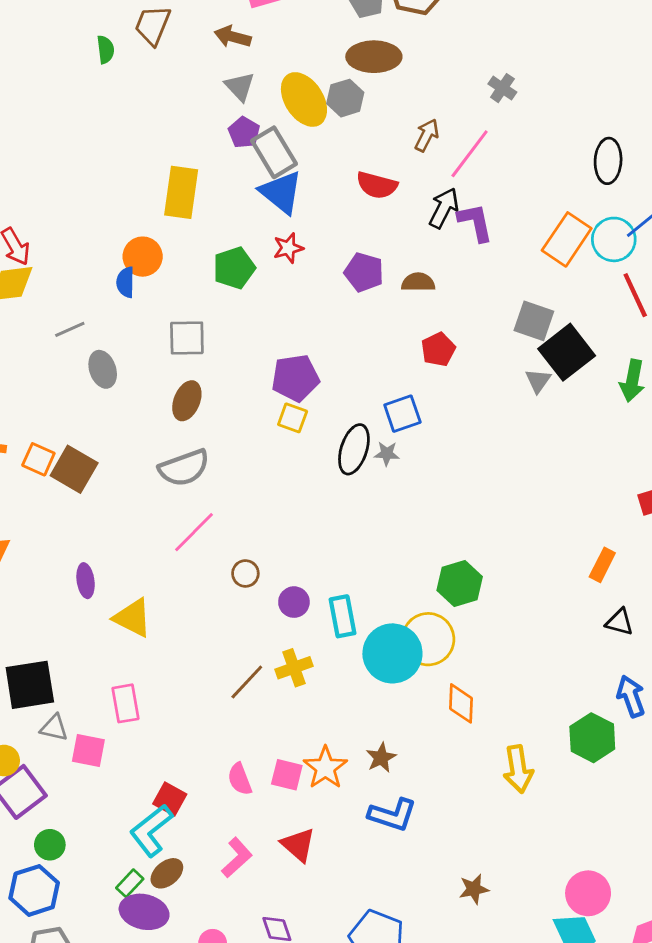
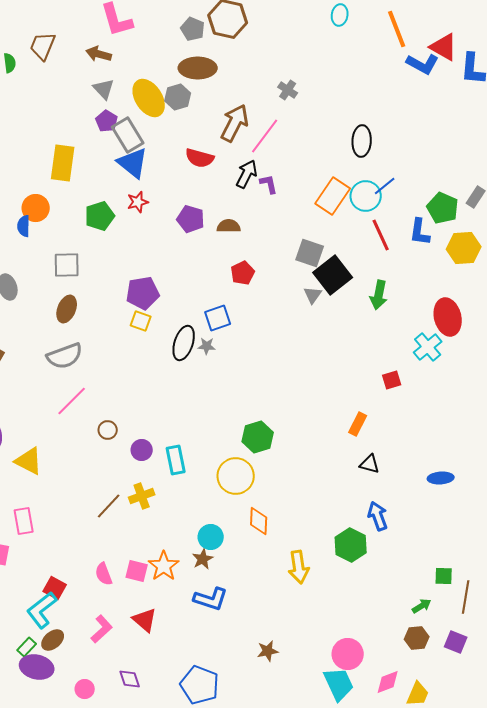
brown arrow: (427, 135) -> (235, 123), size x1.6
purple L-shape: (475, 222) -> (269, 184), size x0.7
cyan circle: (392, 653) -> (211, 537), moved, size x0.6

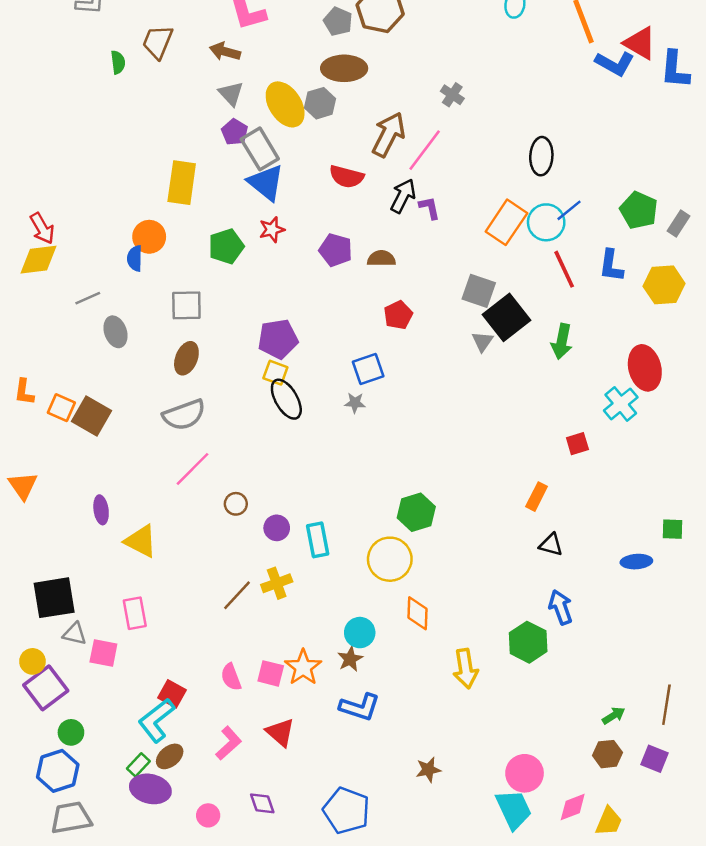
green pentagon: (443, 208) -> (639, 210), moved
black ellipse: (184, 343) -> (286, 399), moved, turned -48
green square: (444, 576) -> (672, 529), moved

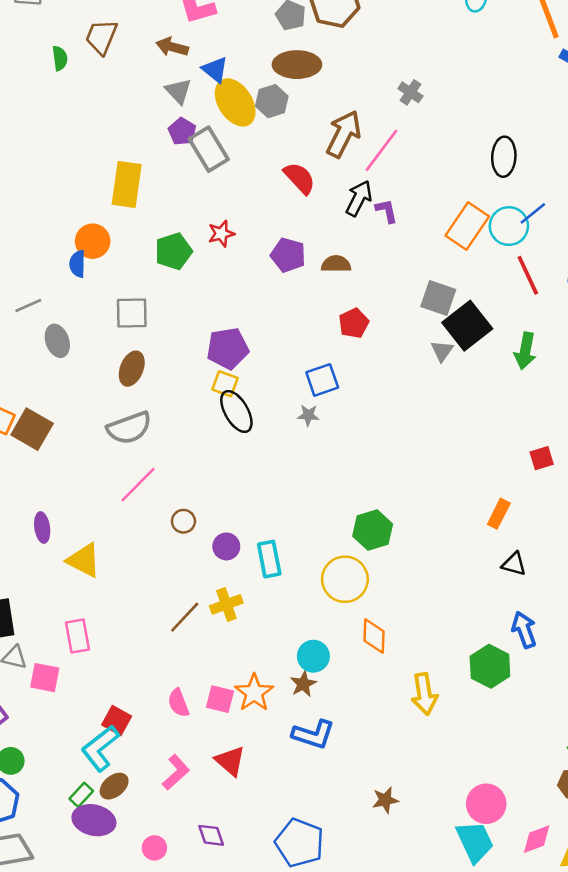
red semicircle: (346, 177) -> (299, 178), turned -148
blue triangle: (266, 183) -> (215, 70), moved, size x0.7

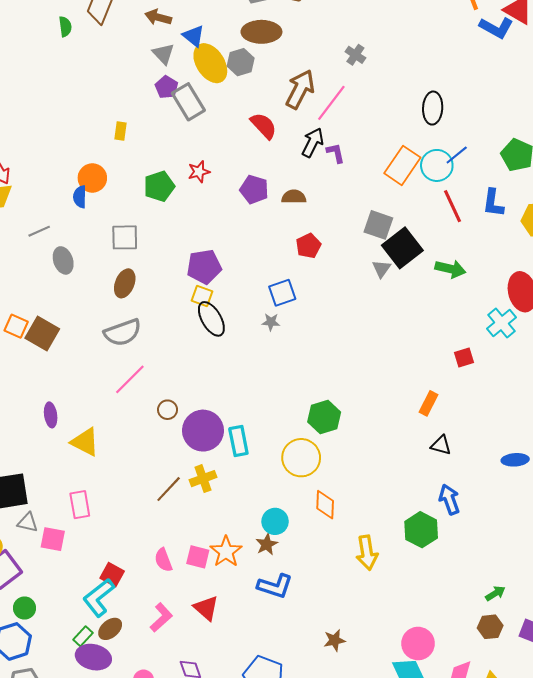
yellow rectangle: (127, 184) -> (121, 131), size x0.5
green arrow: (525, 351) -> (450, 269), turned -88
purple circle: (226, 546) -> (203, 431), size x1.8

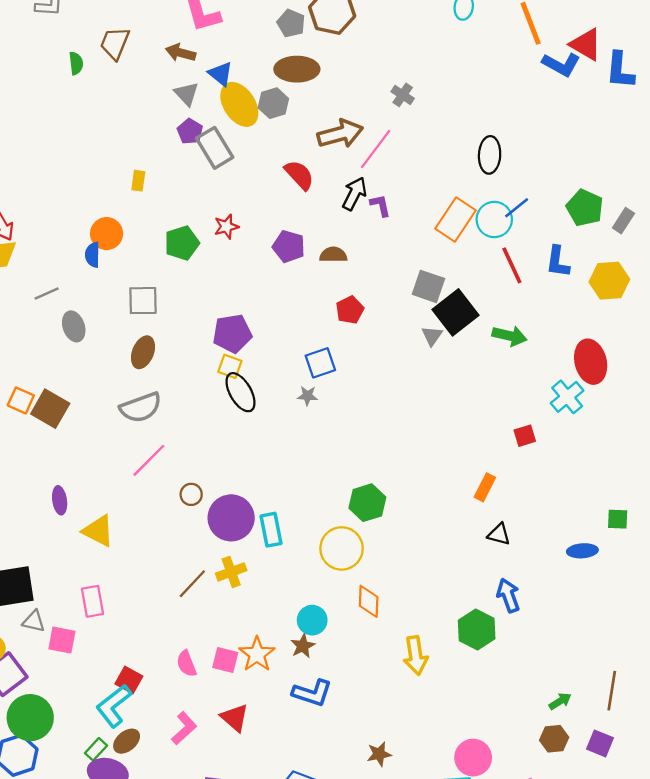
brown arrow: (300, 89) -> (340, 134), turned 48
green circle: (25, 608) -> (30, 718), size x1.8

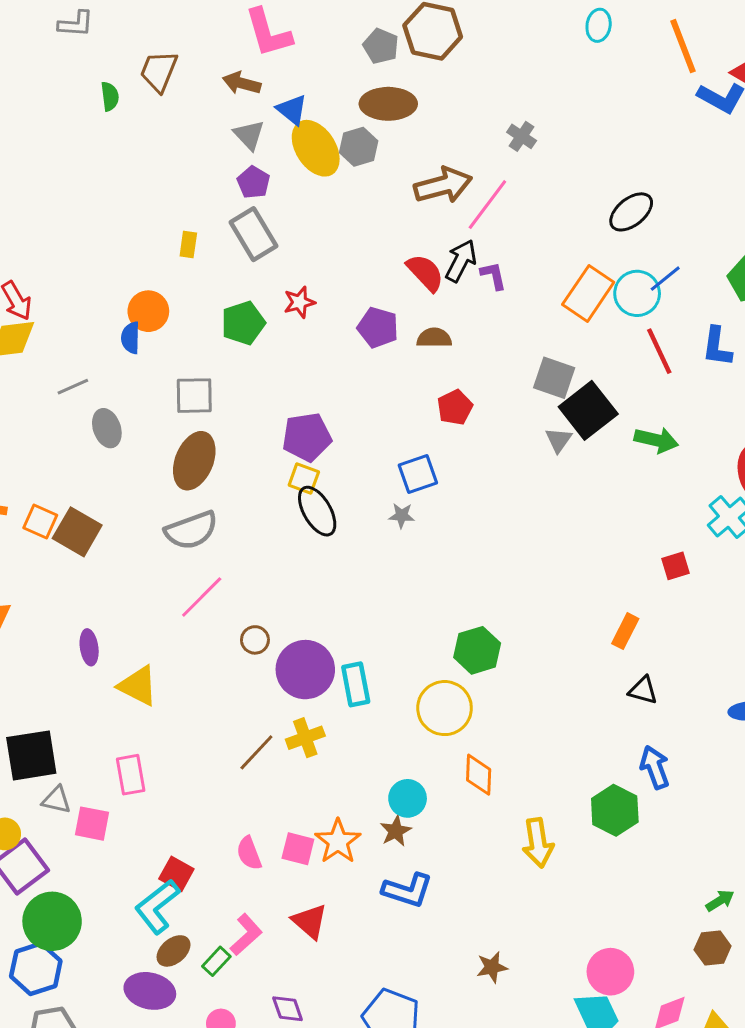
gray rectangle: (215, 148) -> (253, 234), moved
black ellipse: (490, 155) -> (631, 212), turned 48
red semicircle: (299, 175) -> (425, 273), moved
brown ellipse: (143, 352) -> (194, 461), size x1.4
green rectangle: (96, 749) -> (216, 961), moved

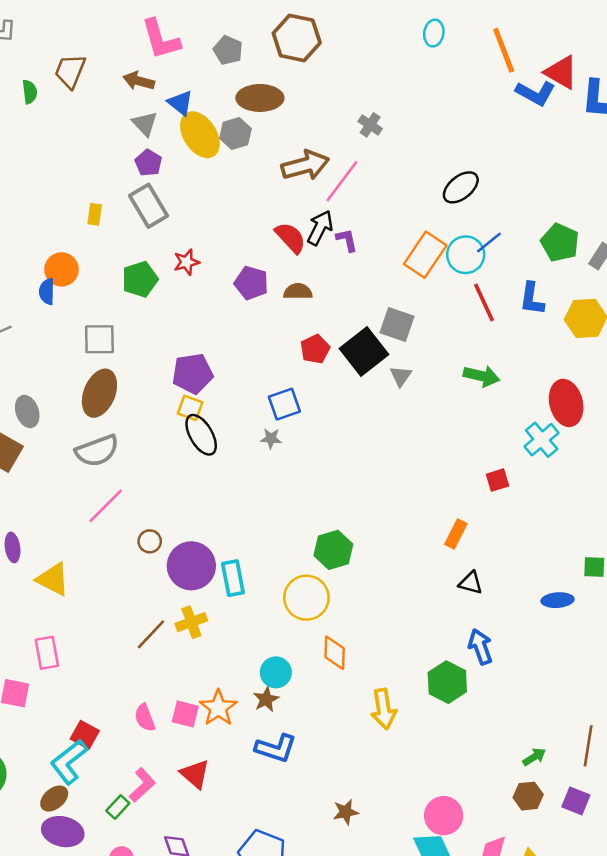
gray pentagon: (381, 46) -> (228, 50), moved
black square: (588, 410) -> (364, 351), moved
gray ellipse: (107, 428) -> (27, 412), moved
brown ellipse: (174, 951) -> (54, 799), moved

